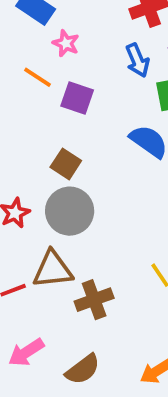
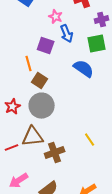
pink star: (66, 43) -> (56, 17), moved
blue arrow: (137, 60) -> (67, 34), moved
orange line: (38, 77) -> (29, 64), moved, turned 42

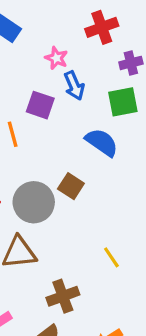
brown square: (40, 81) -> (71, 186), moved
brown cross: (55, 153) -> (63, 296), moved

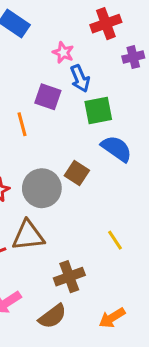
green square: (123, 102) -> (98, 110), moved
blue semicircle: (102, 142) -> (117, 149), moved

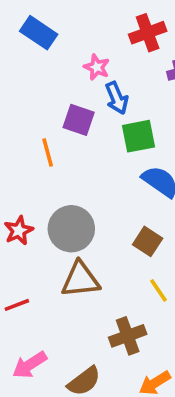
brown square: (77, 173) -> (148, 241), moved
brown triangle: (28, 235) -> (80, 280), moved
brown cross: (69, 277) -> (128, 336), moved

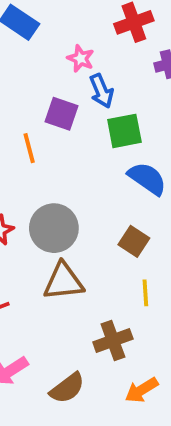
yellow line: (158, 290) -> (145, 293), turned 30

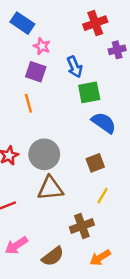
pink star: (81, 59) -> (42, 46), moved
purple square: (62, 114) -> (36, 72), moved
brown square: (134, 241) -> (95, 163), turned 36
yellow line: (145, 293) -> (103, 196), turned 35

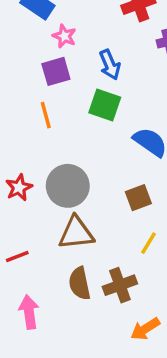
purple square: (36, 72) -> (56, 71), turned -35
green square: (89, 92) -> (105, 105), moved, turned 30
pink arrow: (16, 245) -> (29, 312), turned 115
brown semicircle: (53, 256) -> (80, 283), moved, turned 115

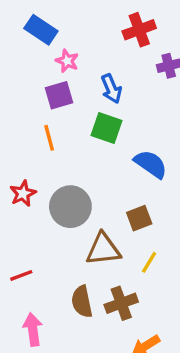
red star: (19, 188) -> (23, 194), moved
brown triangle: (76, 233) -> (103, 249), moved

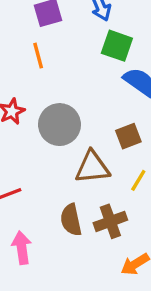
green square: (106, 128) -> (117, 46), moved

